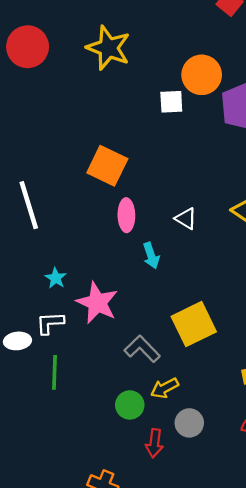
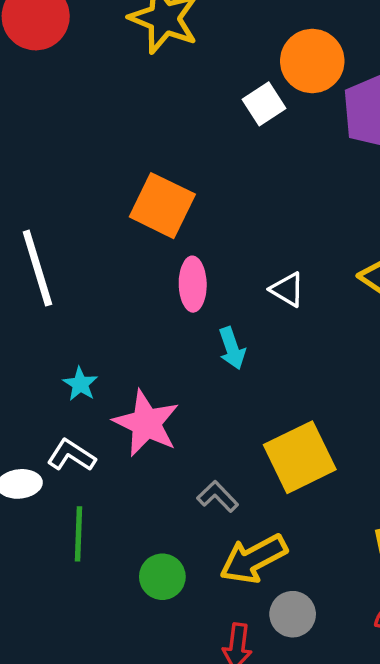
white square: (171, 102) -> (264, 104), turned -30
white L-shape: (50, 323) -> (71, 455), turned 36
gray L-shape: (142, 349) -> (218, 496), size x0.7
yellow arrow: (165, 388) -> (253, 559), size x1.5
green circle: (130, 405) -> (162, 577), moved

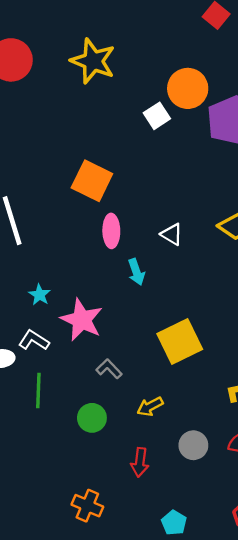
gray L-shape: (218, 496) -> (109, 369), moved
yellow arrow: (253, 559) -> (150, 406), size x0.6
gray circle: (293, 614) -> (193, 445), moved

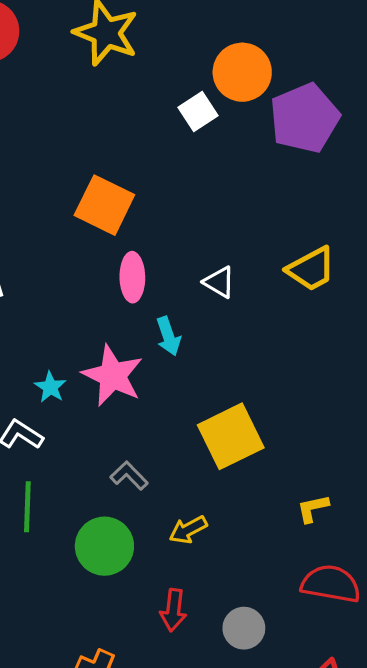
cyan star: (39, 295) -> (50, 387), moved
pink star: (82, 320) -> (113, 376), moved
green circle: (92, 418) -> (104, 546), size x1.4
gray circle: (193, 445) -> (244, 628), moved

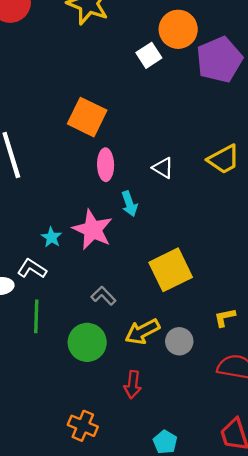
yellow arrow: (188, 530) -> (142, 332), size x1.4
gray circle: (244, 628) -> (179, 341), moved

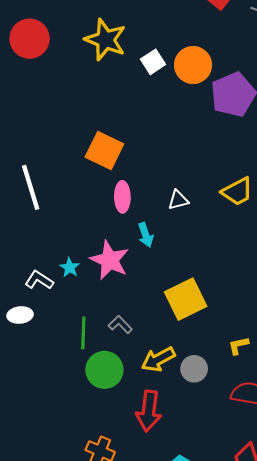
white square: (149, 55) -> (153, 62), moved
white triangle: (163, 168) -> (178, 200), turned -45
white L-shape: (32, 269) -> (39, 280), moved
green line: (36, 316) -> (83, 333), moved
red arrow: (133, 385) -> (149, 411), size x1.5

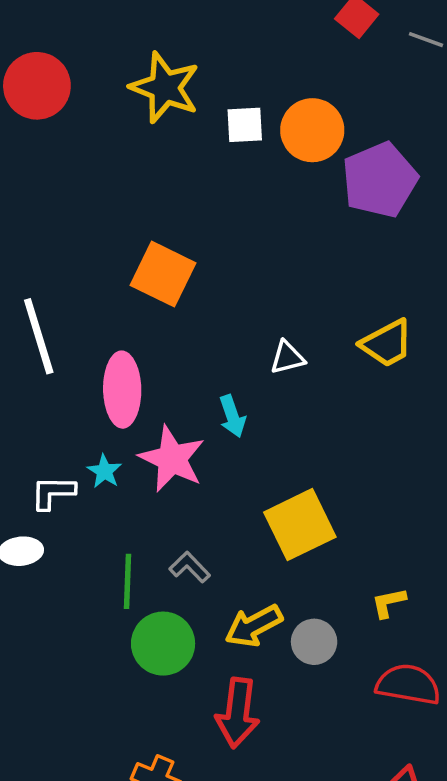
white square: (153, 62) -> (245, 125), turned 30
pink ellipse: (122, 197) -> (122, 390), moved, size x1.4
white L-shape: (39, 280) -> (53, 493), turned -32

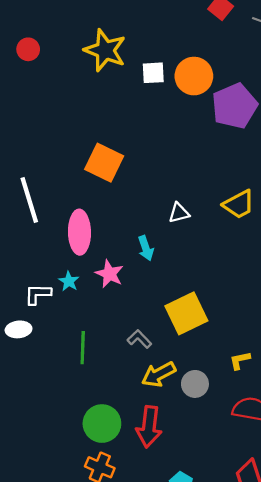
red circle: (37, 86) -> (28, 49), size x0.6
pink star: (172, 459) -> (109, 274), size x0.7
gray L-shape: (190, 567) -> (139, 339), moved
green circle: (163, 644) -> (102, 424), moved

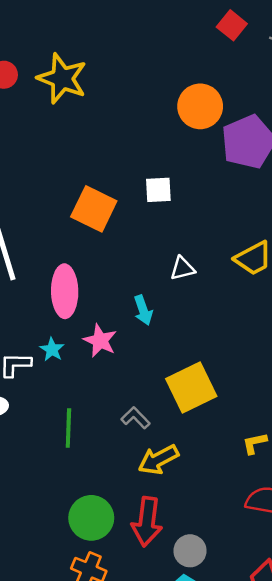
yellow star: (105, 50) -> (62, 79), moved
white square: (153, 73) -> (158, 190), moved
gray circle: (195, 384) -> (190, 551), moved

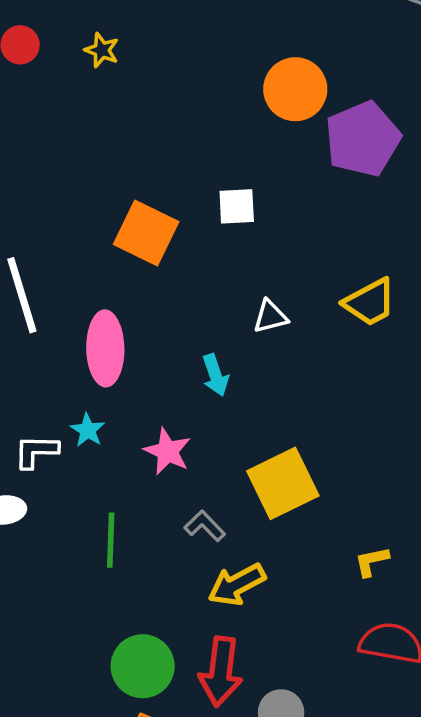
yellow star: (62, 79) -> (102, 50), size x0.5
pink star: (100, 341) -> (167, 451), moved

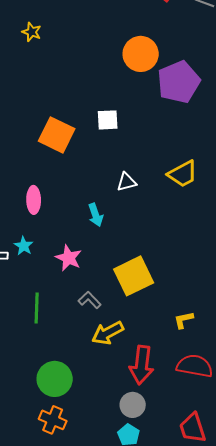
pink ellipse: (105, 348) -> (34, 200), size x0.7
red arrow: (221, 672) -> (142, 365), moved

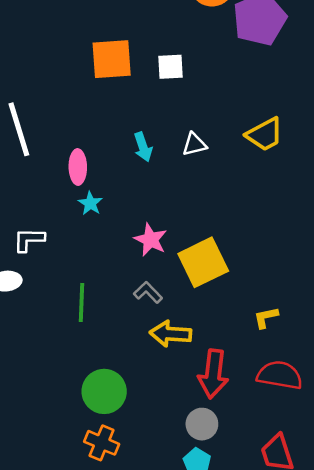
orange square: (57, 135) -> (112, 59), moved, turned -30
cyan arrow: (96, 215) -> (143, 147), moved
cyan star: (24, 246) -> (90, 203), moved
pink star: (69, 258) -> (151, 240), moved
yellow arrow: (108, 333) -> (171, 334), turned 32

